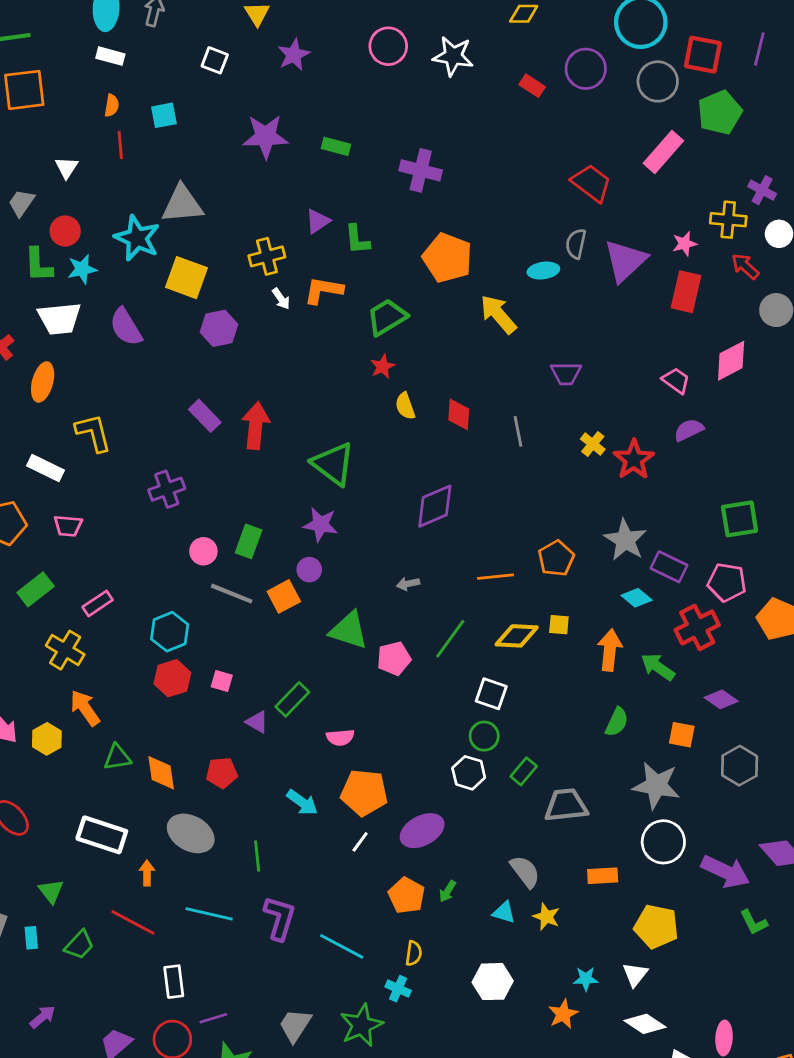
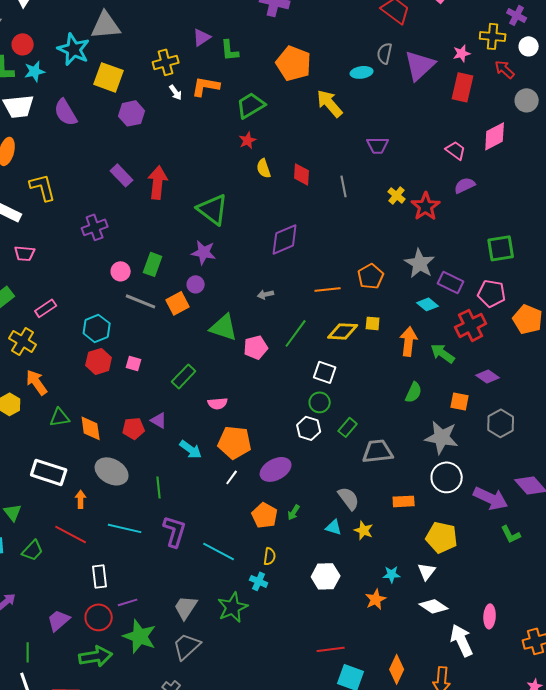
purple triangle: (257, 722) -> (159, 420), moved

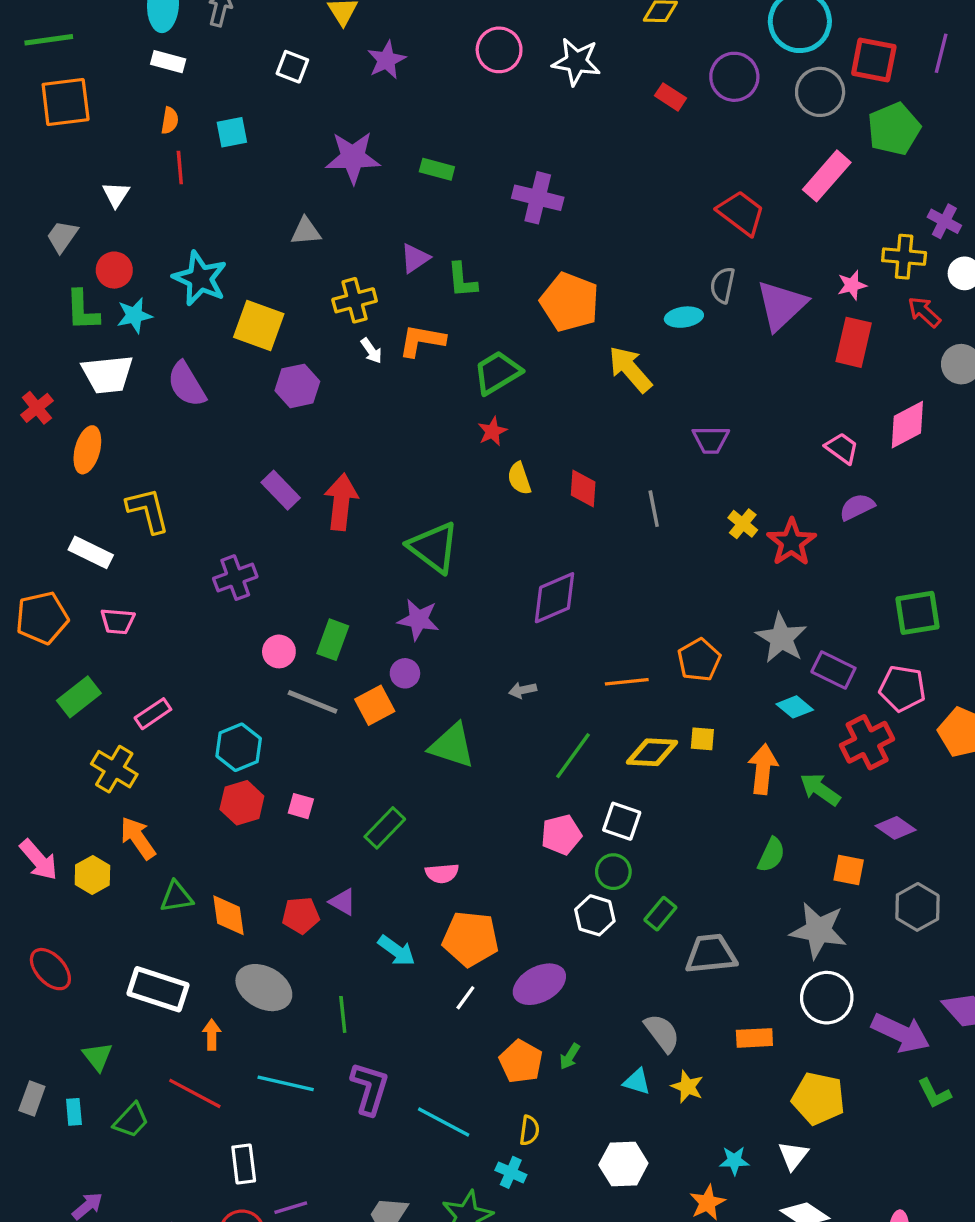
gray triangle: (106, 25) -> (306, 231), moved, size x0.6
pink pentagon: (256, 347) -> (561, 835), moved

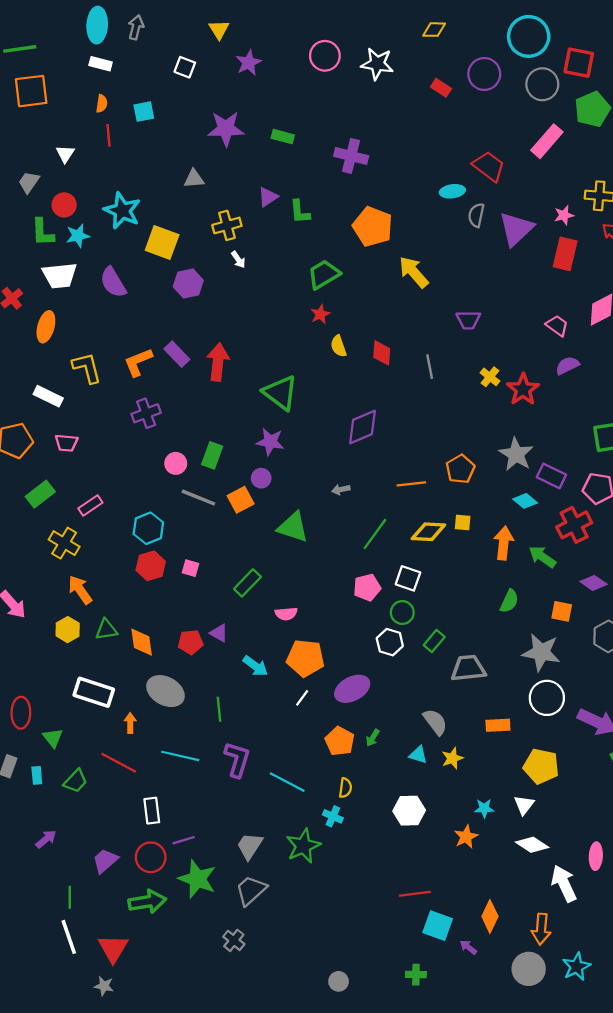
cyan ellipse: (684, 317) -> (452, 191), moved
orange L-shape: (422, 341) -> (138, 362), moved, turned -32
yellow hexagon: (92, 875) -> (68, 630), moved
red ellipse: (50, 969) -> (21, 713), moved, turned 44
yellow star: (687, 1087) -> (452, 758), turned 30

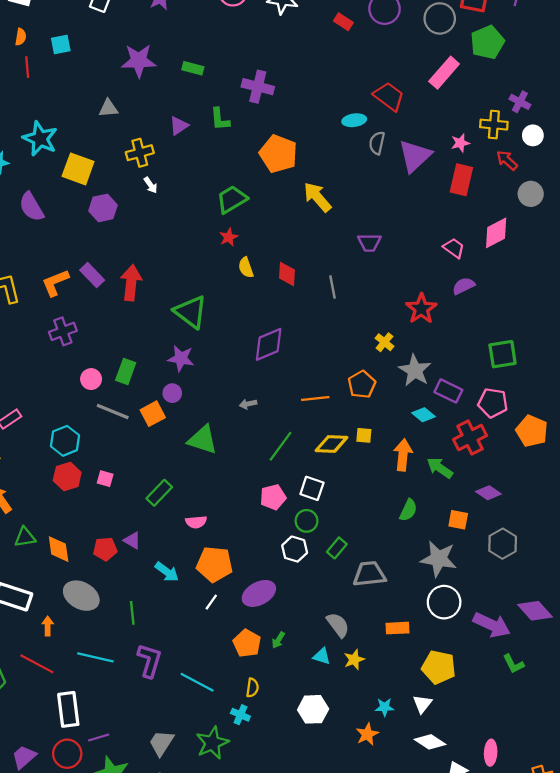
green L-shape: (300, 212) -> (220, 119), moved
yellow cross: (490, 377) -> (384, 342), moved
white rectangle: (152, 811) -> (68, 709), size x1.4

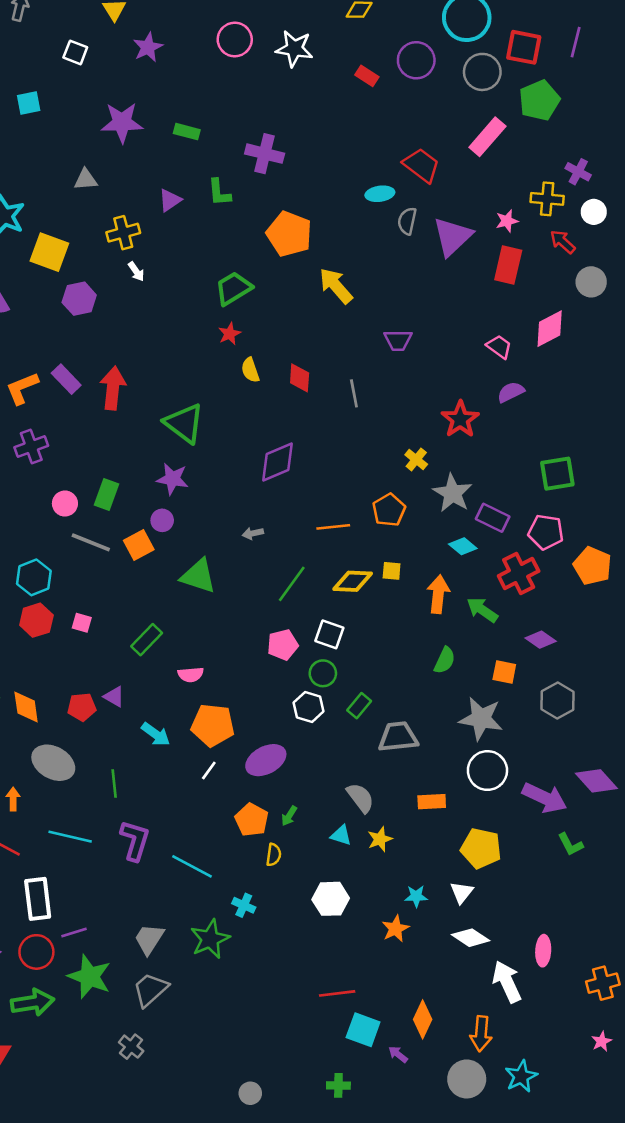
yellow semicircle: (252, 688) -> (274, 855), moved

